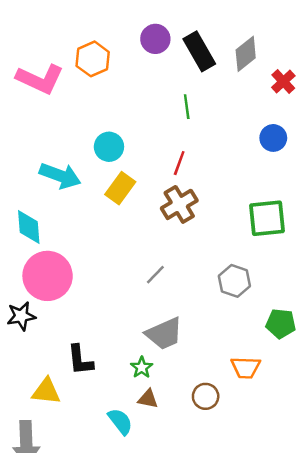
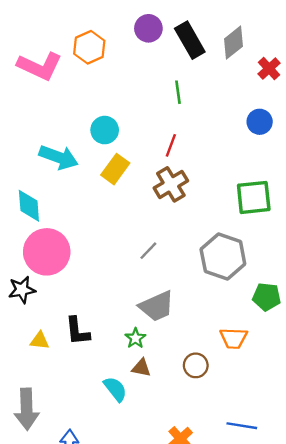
gray hexagon: (234, 281) -> (223, 257), size x1.5
yellow triangle: (46, 391) -> (40, 341), moved, size x0.7

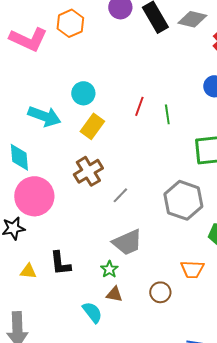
gray diamond: (234, 43) -> (192, 19), turned 52
green line: (178, 92) -> (167, 114), moved
brown cross: (171, 184) -> (88, 171), moved

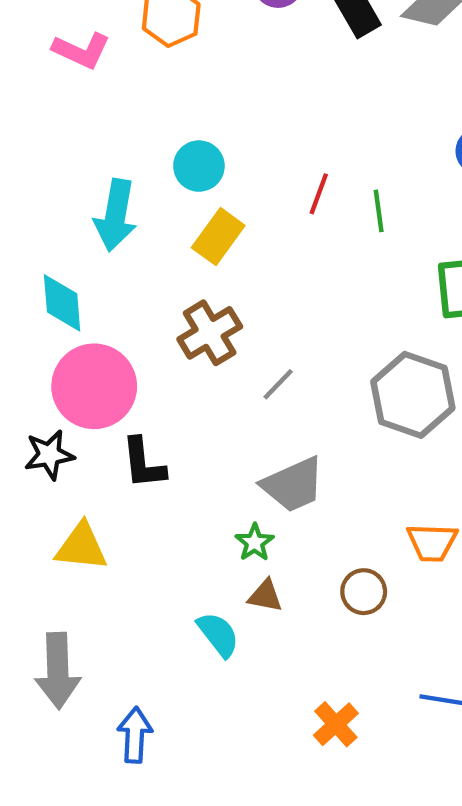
pink L-shape: (28, 39) -> (81, 51), size x0.7
cyan arrow: (44, 116) -> (116, 215), turned 80
black L-shape: (60, 263) -> (143, 463), moved
yellow triangle: (28, 271) -> (81, 547), size x1.5

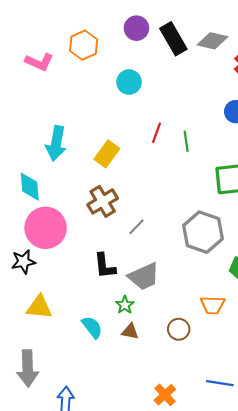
cyan circle: (199, 166) -> (129, 82), moved
black L-shape: (143, 463) -> (105, 266), moved
cyan semicircle: (218, 634) -> (92, 327), moved

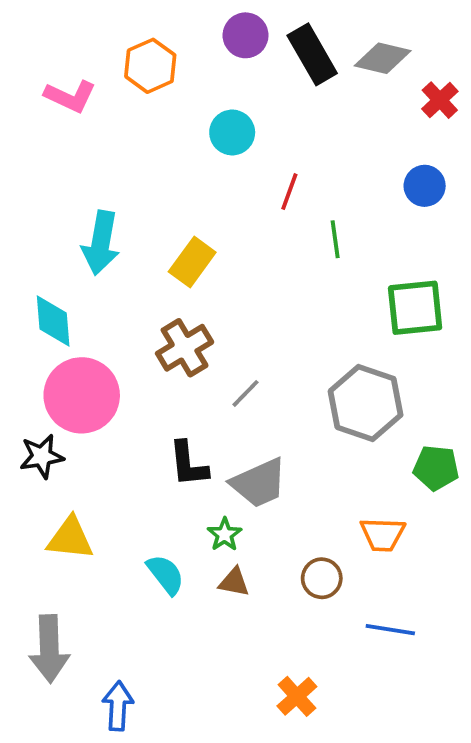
red line: (157, 133) -> (289, 192), moved
blue line: (220, 383) -> (390, 630), moved

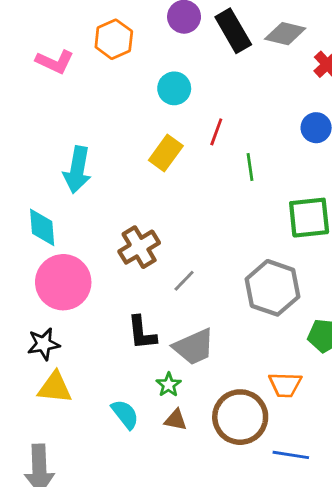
yellow rectangle: (192, 262) -> (166, 153), moved
black star: (42, 456) -> (44, 344), moved
brown circle: (322, 578) -> (240, 417), size x1.8

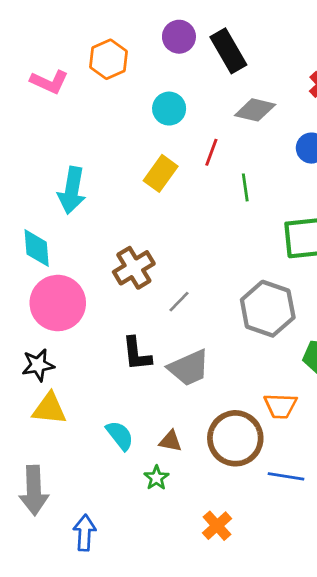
gray diamond: (285, 34) -> (255, 110), moved
green star: (169, 385) -> (156, 478), moved

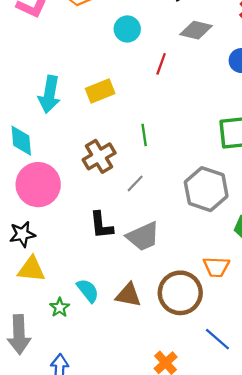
yellow rectangle: (161, 173) -> (100, 91), moved, turned 32
green line: (245, 187) -> (144, 135), moved
brown triangle: (171, 441) -> (128, 295), size x1.4
blue line: (286, 476) -> (217, 339), moved, turned 32
green star: (156, 478) -> (60, 307), moved

